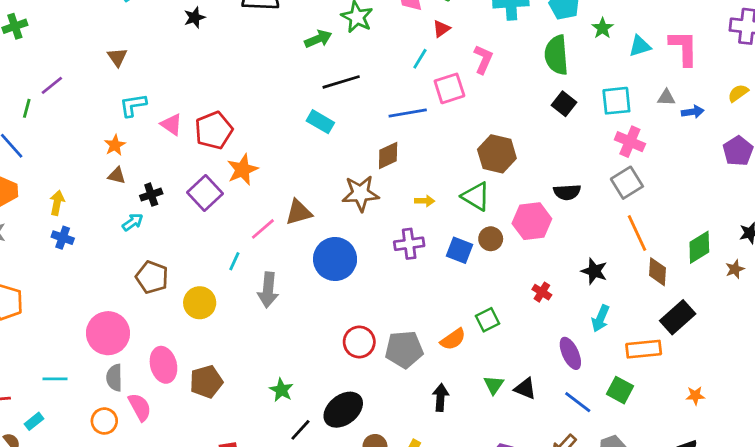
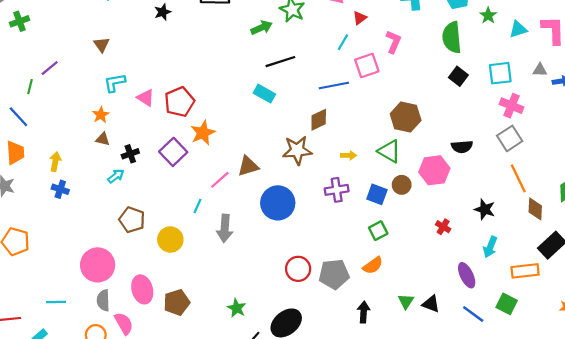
green square: (487, 320) -> (378, 231), moved

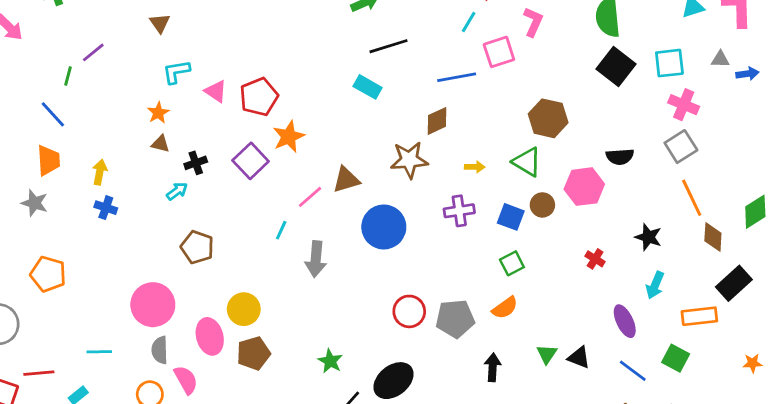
black square: (458, 76) -> (616, 67), size x1.5
yellow circle: (170, 240) -> (244, 309), moved

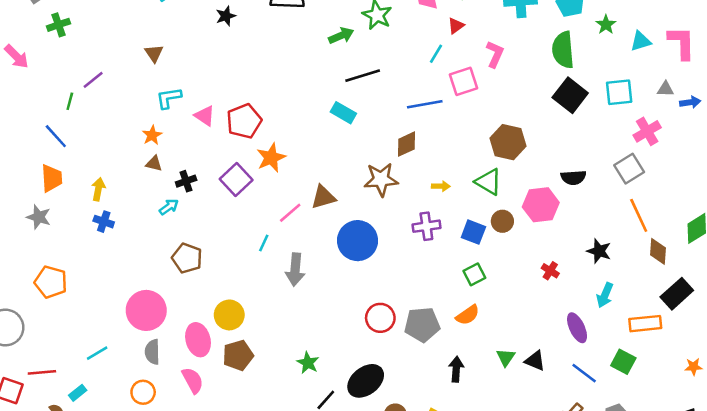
pink cross: (684, 105) -> (647, 131), moved, turned 36
cyan line: (99, 352) -> (97, 353), turned -30
pink semicircle: (186, 380) -> (193, 380), moved

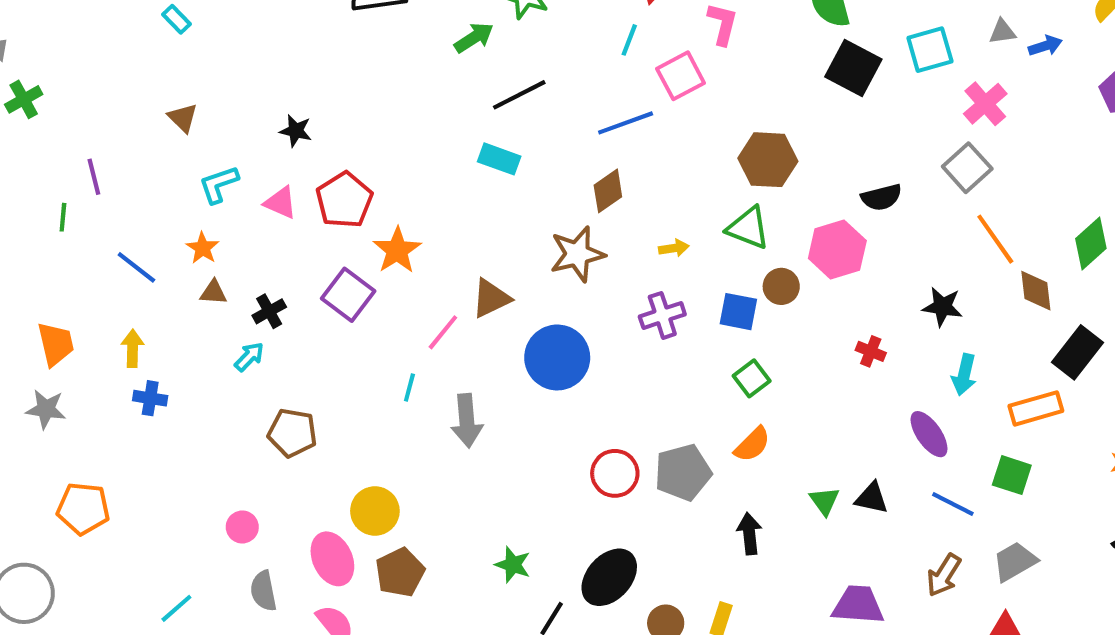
black star: (226, 16) -> (296, 131), moved, turned -30
purple line: (93, 80) -> (94, 177), turned -55
blue line: (56, 136) -> (136, 267), moved
pink circle: (146, 310) -> (242, 527), size x0.5

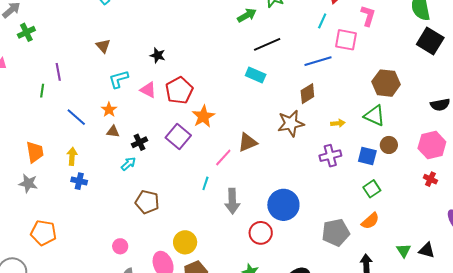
pink square: (681, 76) -> (346, 40), turned 35
pink hexagon: (837, 250) -> (432, 145), moved
blue circle: (557, 357) -> (283, 205), moved
red circle: (615, 473) -> (261, 233), moved

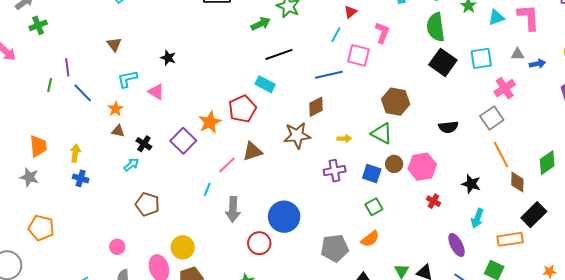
red pentagon: (179, 90) -> (242, 109), moved
blue line: (76, 117) -> (83, 93), moved
black cross: (139, 142) -> (144, 144), turned -35
pink hexagon: (432, 145) -> (422, 167), moved

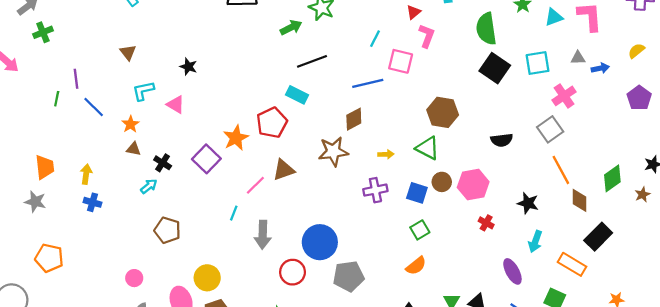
red triangle: (350, 12) -> (414, 12), moved
orange rectangle: (510, 239) -> (572, 264), turned 40
gray pentagon: (335, 248) -> (349, 276), moved

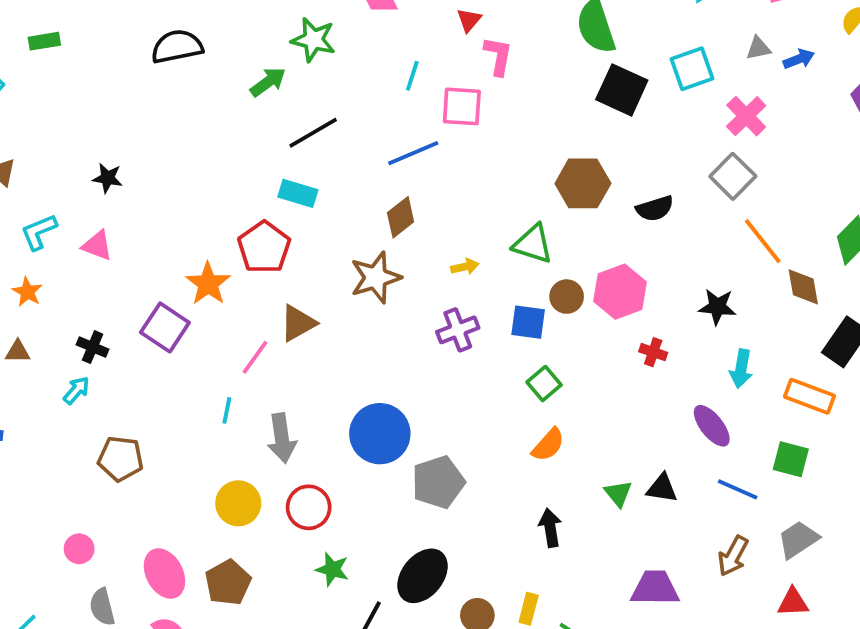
brown hexagon: (443, 112) -> (583, 183), moved
brown triangle: (134, 149) -> (18, 352), moved
red circle: (293, 272) -> (309, 507), moved
yellow circle: (207, 278) -> (238, 503), moved

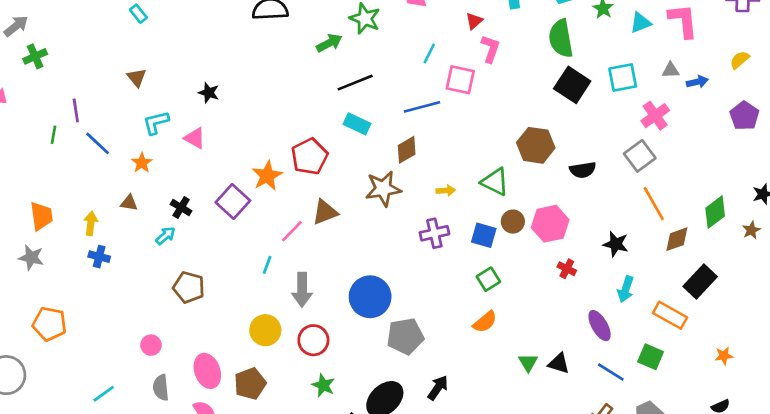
cyan rectangle: (298, 193) -> (357, 124), moved
brown diamond: (803, 287) -> (677, 239), turned 72
black arrow: (550, 528) -> (438, 388), moved, turned 35

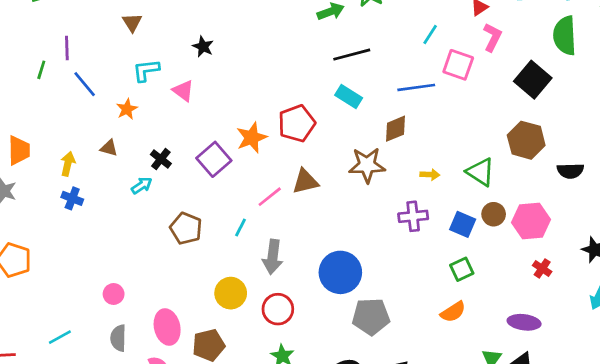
black square: (572, 85) -> (533, 80), moved
brown pentagon: (189, 287) -> (186, 228), moved
purple ellipse: (600, 326) -> (524, 322), moved, turned -60

